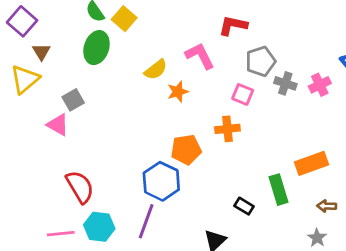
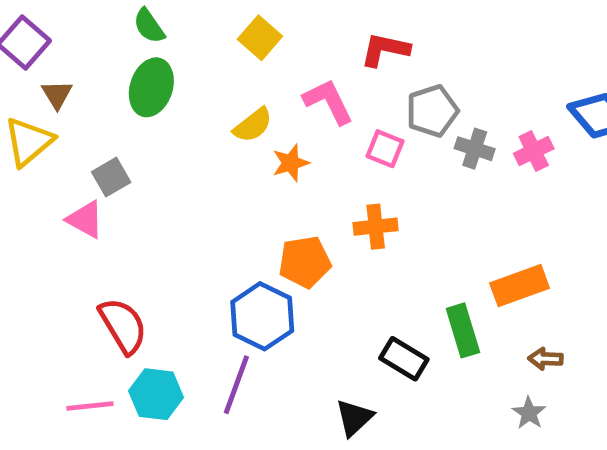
yellow square: (124, 19) -> (260, 38), moved
pink square: (243, 94) -> (385, 149), moved
black rectangle: (244, 206) -> (404, 359), size x1.4

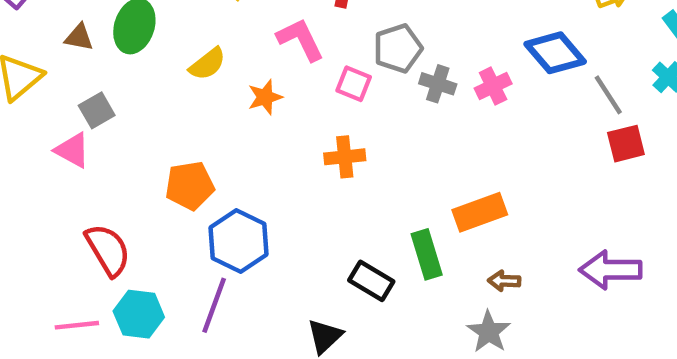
brown triangle: (57, 94) -> (79, 37), moved, turned -48
yellow semicircle: (253, 125) -> (207, 64), moved
orange pentagon: (305, 262) -> (190, 186), moved
gray star: (529, 413) -> (489, 332), size x1.4

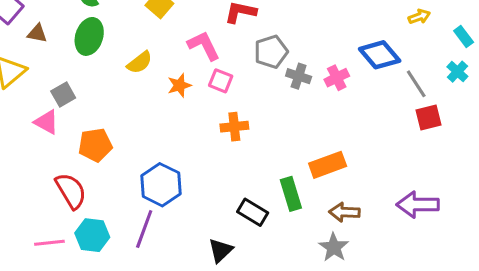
brown triangle: (79, 37) -> (37, 33), moved
pink square: (354, 84) -> (221, 81), moved
orange pentagon: (190, 186) -> (95, 145), moved
brown arrow: (504, 281) -> (344, 212), size x1.4

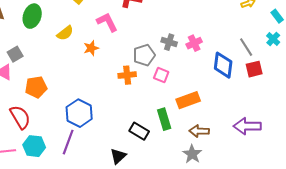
gray pentagon: (271, 52) -> (144, 55), moved
blue diamond: (380, 55) -> (223, 65), moved, turned 48
pink square: (221, 81) -> (161, 75), moved

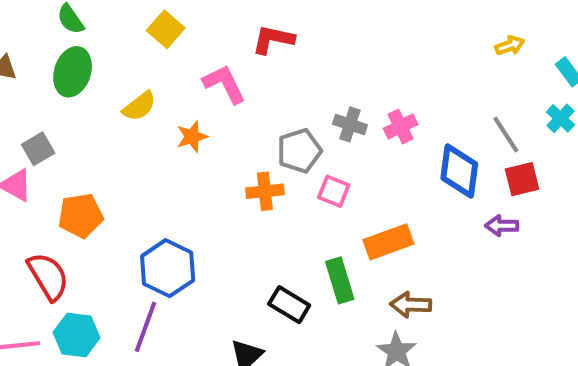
purple arrow: (247, 126) -> (502, 226), moved, size x0.6

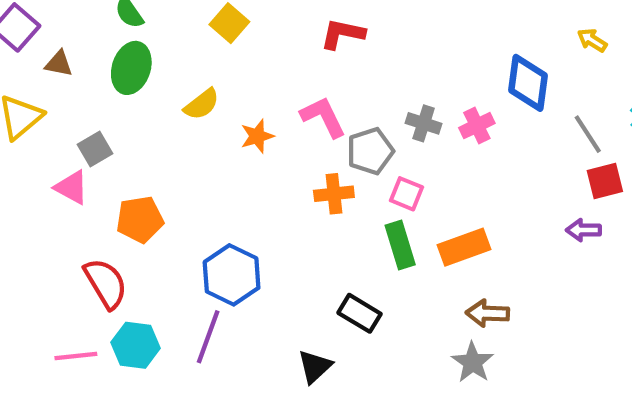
yellow arrow: (510, 45) -> (592, 40), turned -128
pink L-shape: (224, 84) -> (323, 117), moved
blue diamond: (459, 171) -> (528, 83), moved
green rectangle: (340, 280) -> (400, 245), moved

